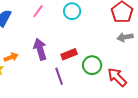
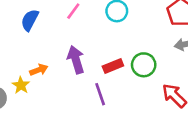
green circle: (92, 65) -> (144, 65), moved

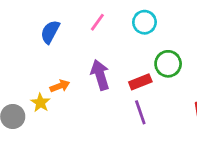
green circle: (144, 65) -> (168, 64), moved
purple line: (100, 94) -> (140, 112), moved

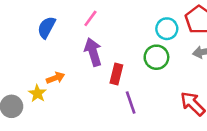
cyan circle: (144, 22) -> (167, 29), moved
purple arrow: (100, 75) -> (93, 52), moved
red rectangle: (140, 82) -> (116, 74), moved, turned -54

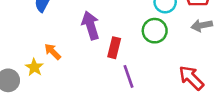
orange arrow: (56, 78) -> (53, 52), turned -114

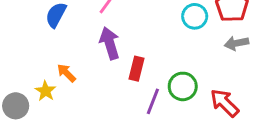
green circle: (155, 31) -> (183, 86), moved
purple line: (128, 76) -> (153, 101), turned 40

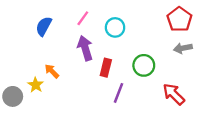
cyan circle: (195, 16) -> (115, 27), moved
green circle: (183, 86) -> (144, 65), moved

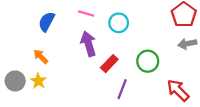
pink line: (83, 18) -> (86, 14), turned 70
red rectangle: (106, 68) -> (109, 64), turned 30
orange arrow: (52, 71) -> (41, 57), moved
gray circle: (13, 96) -> (15, 81), moved

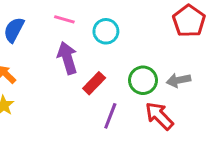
gray arrow: (187, 44) -> (179, 80), moved
red arrow: (178, 90) -> (159, 116), moved

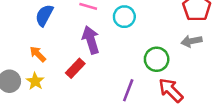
gray arrow: (179, 80) -> (191, 41), moved
red rectangle: (94, 83) -> (75, 68), moved

